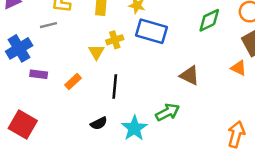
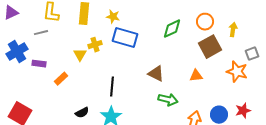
orange triangle: (239, 68) -> (196, 76), moved, turned -32
purple rectangle: (39, 74) -> (39, 64), moved
black line: (115, 86) -> (112, 87), moved
green arrow: (168, 112) -> (168, 100), moved, turned 42

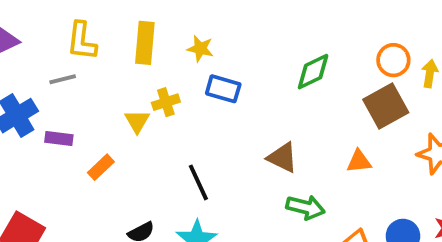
orange circle: (205, 22) -> (393, 60), moved
blue rectangle: (125, 38) -> (223, 89), size x0.7
black line: (112, 87) -> (198, 182), turned -30

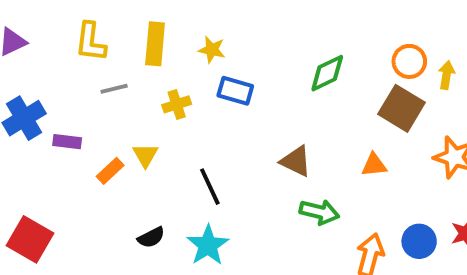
gray line: (63, 79) -> (114, 89), moved
brown square: (386, 106) -> (401, 108), turned -30
yellow triangle: (137, 121) -> (145, 155), moved

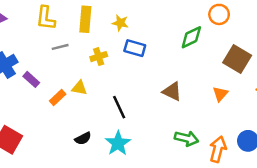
orange circle: (409, 61) -> (219, 14), moved
purple rectangle: (67, 142) -> (31, 79), turned 35
yellow triangle: (145, 155) -> (79, 88), turned -49
orange triangle: (374, 165) -> (220, 94), turned -42
green arrow: (319, 212) -> (187, 138), moved

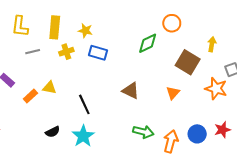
yellow cross: (99, 57) -> (66, 52), moved

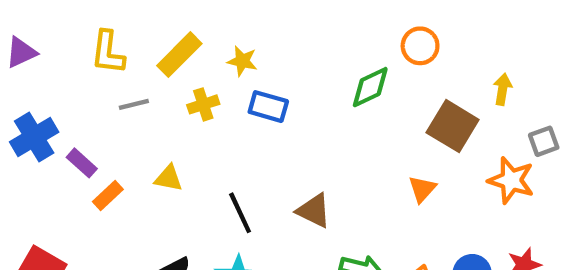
yellow rectangle: (55, 27) -> (179, 55), turned 40
brown triangle: (131, 91) -> (314, 211), moved
orange rectangle: (30, 96) -> (108, 195), moved

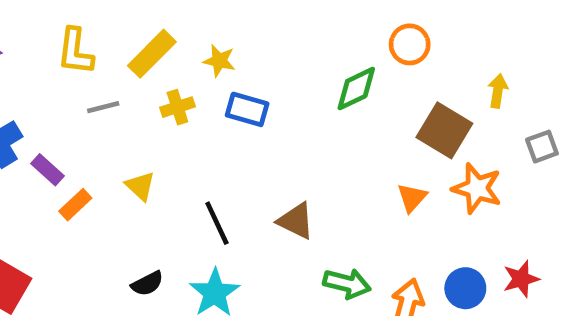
yellow triangle: (169, 178) -> (140, 186), turned 32
orange star: (511, 180) -> (477, 188), moved

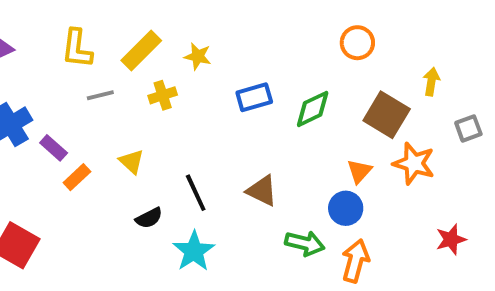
green diamond: (356, 89) -> (313, 109), moved
blue rectangle: (247, 109) -> (254, 97), moved, turned -32
black semicircle: (147, 284) -> (149, 218), moved
blue circle: (465, 288) -> (346, 208), moved

